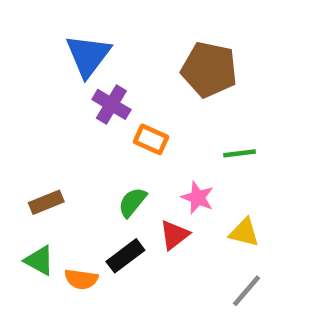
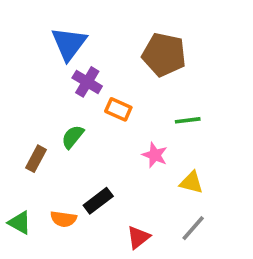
brown rectangle: (46, 202) -> (36, 159), turned -40
green semicircle: (132, 202) -> (73, 137), moved
red triangle: (174, 235) -> (138, 237), moved
green triangle: (39, 260) -> (20, 223), moved

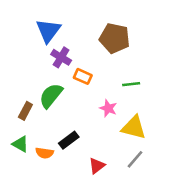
green semicircle: (73, 137) -> (51, 96), size x1.5
yellow triangle: (191, 182) -> (134, 127), size x1.5
green triangle: (20, 223) -> (20, 144), moved

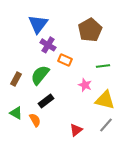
brown pentagon: (115, 38) -> (90, 30), turned 30
brown rectangle: (25, 111) -> (16, 79), moved
black rectangle: (69, 140) -> (46, 101), moved
orange semicircle: (45, 153) -> (35, 120), turned -128

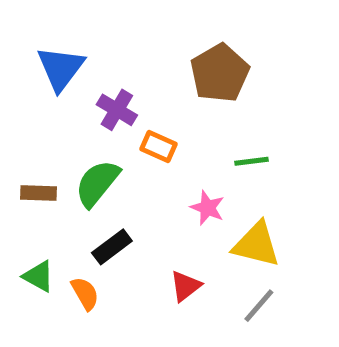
blue triangle: (38, 24) -> (61, 68), moved
brown rectangle: (16, 79) -> (39, 193), turned 64
red triangle: (76, 130) -> (185, 286), moved

